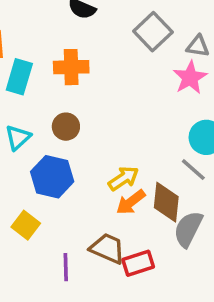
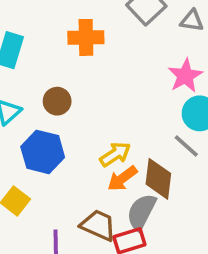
orange cross: (71, 67) -> (86, 37), moved
pink star: (190, 78) -> (185, 76), moved
gray semicircle: (188, 229) -> (141, 212), moved

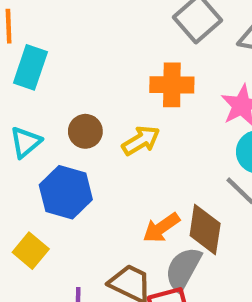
orange cross: (86, 37) -> (172, 85), moved
yellow arrow: (115, 154) -> (141, 141), moved

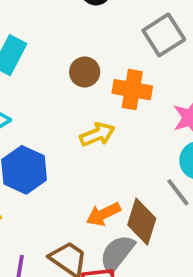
brown circle: (85, 131) -> (85, 72), moved

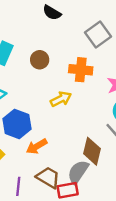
brown circle: (85, 72) -> (40, 60), moved
orange arrow: (103, 214) -> (37, 146), moved

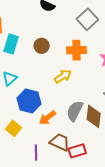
gray semicircle: (78, 172) -> (75, 111), moved

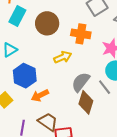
brown circle: (42, 46) -> (47, 23), size x1.5
gray semicircle: (75, 111) -> (81, 82), moved

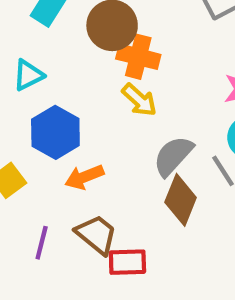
orange cross: (81, 34) -> (138, 57), moved
yellow arrow: (63, 57) -> (139, 100), turned 60

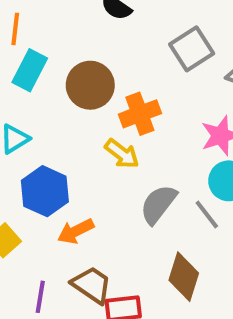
orange cross: (138, 57) -> (140, 114), moved, turned -30
brown diamond: (181, 200) -> (184, 277), moved

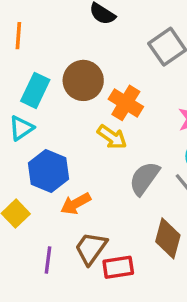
cyan rectangle: (30, 70) -> (35, 90), moved
orange cross: (140, 114) -> (126, 103), turned -36
brown trapezoid: (92, 285) -> (91, 248), turned -87

